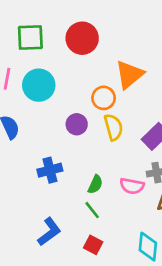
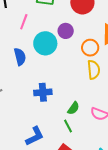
cyan circle: (39, 85) -> (45, 43), moved
purple circle: (77, 124) -> (66, 31), moved

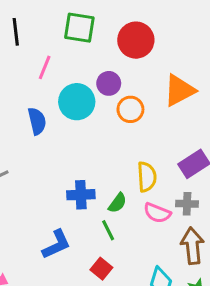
orange circle: (90, 48) -> (130, 109), moved
yellow semicircle: (94, 70) -> (147, 177), moved
blue cross: (43, 92) -> (81, 195), moved

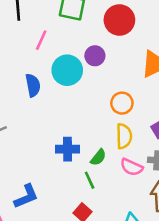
orange circle: (130, 109) -> (122, 103), moved
blue L-shape: (56, 244) -> (26, 196), moved

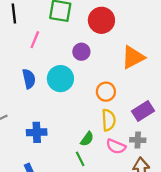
cyan circle: (67, 70) -> (60, 79), moved
blue cross: (68, 149) -> (37, 132), moved

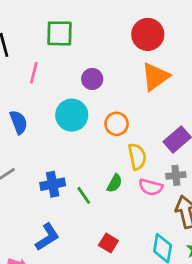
red circle: (101, 20) -> (148, 34), moved
blue semicircle: (29, 79) -> (19, 122), moved
orange circle: (106, 92) -> (117, 124), moved
green line: (80, 159) -> (84, 195), moved

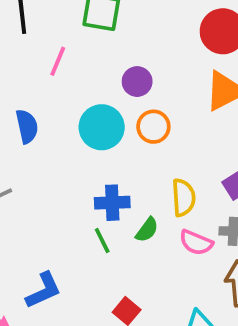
orange circle: (117, 124) -> (153, 127), moved
blue cross: (53, 184) -> (112, 203), moved

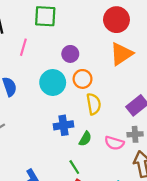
yellow semicircle: (184, 198) -> (94, 104), moved
green line: (102, 240) -> (74, 167), moved

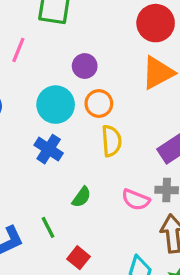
blue cross: (64, 125) -> (49, 149), moved, turned 36
green semicircle: (85, 139) -> (81, 197), moved
green line: (74, 167) -> (48, 227), moved

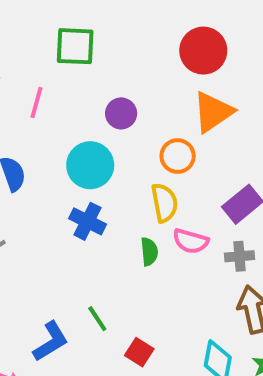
orange circle: (99, 104) -> (178, 156), moved
green semicircle: (81, 197) -> (149, 252), moved, turned -35
pink semicircle: (136, 200) -> (191, 241), moved

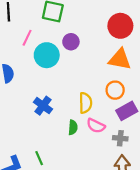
orange triangle: (213, 112) -> (120, 59), turned 35
purple circle: (121, 113) -> (71, 42), moved
orange circle: (178, 156) -> (115, 90), moved
cyan circle: (90, 165) -> (47, 55), moved

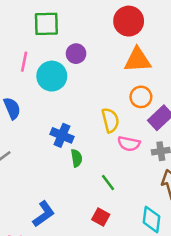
green semicircle: (73, 127) -> (76, 158), moved
green line: (39, 158) -> (108, 182), moved

